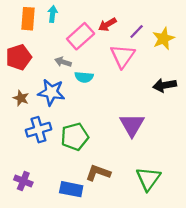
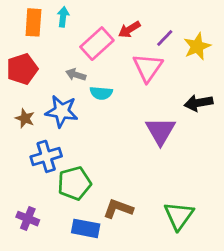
purple triangle: (132, 125) -> (160, 131), moved
green pentagon: (75, 137) -> (74, 183), moved

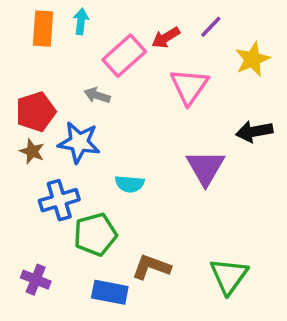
purple line: (165, 38) -> (211, 27), moved
red pentagon: (22, 69) -> (36, 112), moved
cyan semicircle: (101, 93) -> (130, 184), moved

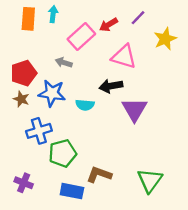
pink triangle: (189, 86) -> (124, 57), turned -48
black arrow: (254, 132) -> (111, 86), moved
cyan semicircle: (130, 184) -> (85, 105), moved

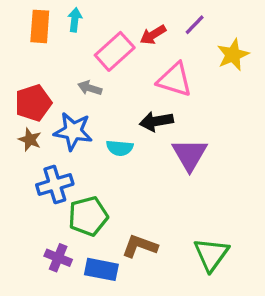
purple cross: (24, 183) -> (58, 258), moved

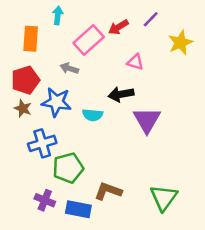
orange rectangle: (40, 26) -> (31, 39), moved
pink triangle: (175, 80) -> (135, 62), size x0.6

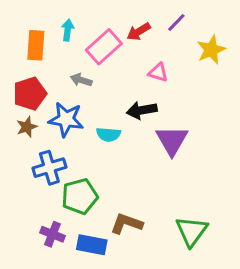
cyan arrow: (58, 15) -> (68, 30), moved
brown star: (23, 108) -> (27, 127), turned 30

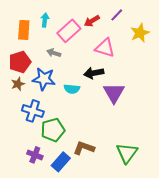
pink triangle: (158, 72) -> (105, 48), size x1.5
blue cross: (49, 168) -> (33, 111), turned 35
blue rectangle: (92, 245) -> (61, 162), turned -60

